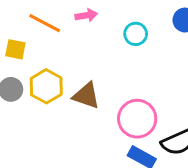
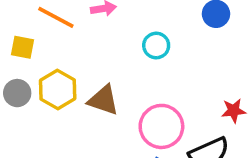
cyan circle: (136, 34) -> (156, 46), moved

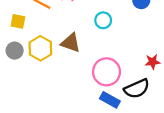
brown triangle: (103, 100) -> (71, 43), moved

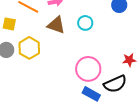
brown triangle: (71, 43) -> (56, 25), moved

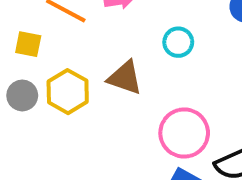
brown triangle: (56, 25) -> (125, 78), moved

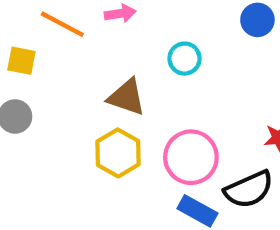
yellow hexagon: (68, 92) -> (118, 153), moved

